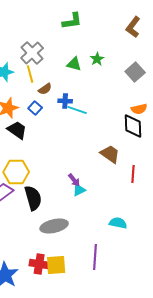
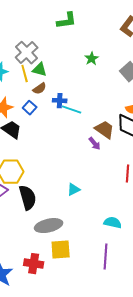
green triangle: (74, 64) -> (40, 70), moved
brown trapezoid: (110, 154) -> (105, 130), moved
purple arrow: (74, 180) -> (95, 144), moved
purple line: (95, 257) -> (106, 257), moved
yellow square: (56, 265) -> (61, 250), moved

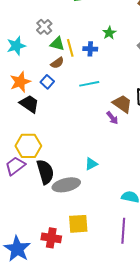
gray cross: (27, 53) -> (44, 27), size x0.7
yellow line: (25, 74) -> (70, 48), moved
blue cross: (60, 101) -> (90, 49), moved
cyan line: (72, 110) -> (89, 84), turned -30
gray ellipse: (49, 226) -> (66, 185), moved

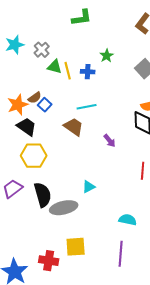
cyan star: (16, 46) -> (15, 45), moved
brown semicircle: (57, 63) -> (35, 98), moved
brown trapezoid: (122, 104) -> (74, 127), moved
yellow hexagon: (28, 146) -> (34, 156), moved

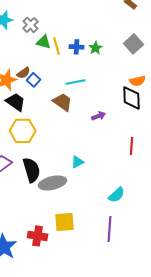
green star: (107, 56) -> (96, 48), moved
purple arrow: (110, 141) -> (98, 116), turned -72
cyan semicircle: (128, 220) -> (116, 195), turned 126

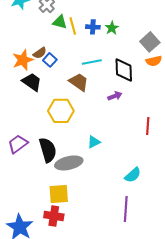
gray square: (134, 44) -> (150, 42), moved
black diamond: (132, 98) -> (124, 70), moved
yellow hexagon: (22, 131) -> (61, 111), moved
yellow square: (64, 222) -> (59, 194), moved

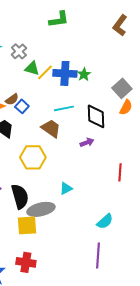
yellow line: (73, 26) -> (45, 72), turned 60
blue cross: (93, 27) -> (65, 73), size x1.6
orange semicircle: (154, 61) -> (126, 107), turned -49
yellow square: (59, 194) -> (27, 225), moved

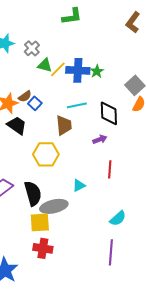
brown trapezoid: (51, 128) -> (64, 125), turned 50
red line: (120, 172) -> (110, 169), moved
red cross: (26, 262) -> (43, 248), moved

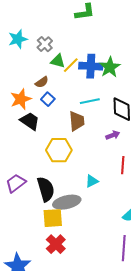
green star: (97, 71) -> (110, 67), size x1.5
brown semicircle: (25, 96) -> (42, 82), moved
red cross: (43, 248) -> (56, 244), turned 36

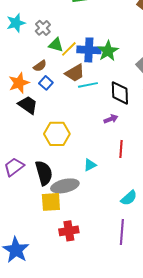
brown trapezoid: (77, 121) -> (75, 73), moved, turned 65
red cross: (56, 244) -> (69, 231), moved, turned 36

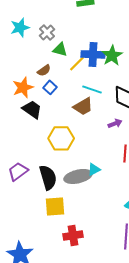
yellow line: (69, 49) -> (77, 63), moved
brown trapezoid: (75, 73) -> (83, 106), moved
cyan line: (88, 85) -> (92, 89), turned 30
gray ellipse: (65, 186) -> (78, 176), moved

